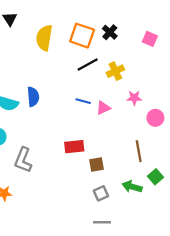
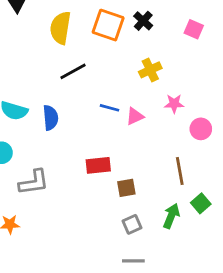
black line: (88, 64) -> (73, 71), moved
blue semicircle: (33, 97) -> (51, 118), moved
gray L-shape: (23, 160) -> (34, 182), turned -120
green arrow: (132, 187) -> (171, 216), turned 96

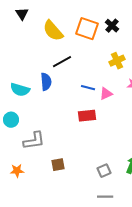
yellow semicircle: (60, 28) -> (53, 31), turned -50
blue semicircle: (51, 118) -> (46, 82), moved
red rectangle: (98, 165) -> (87, 116), moved
brown square: (126, 188) -> (58, 165), moved

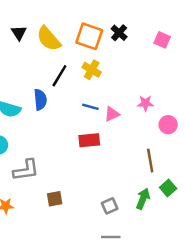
black triangle: (22, 14) -> (19, 33), moved
yellow cross: (117, 61) -> (92, 70), moved, turned -35
black line: (62, 62) -> (59, 76), turned -30

